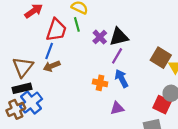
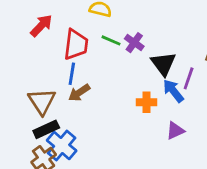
green line: (77, 24) -> (111, 40), moved, turned -40
black triangle: (119, 37) -> (163, 64), moved, turned -42
purple line: (117, 56) -> (189, 78), moved

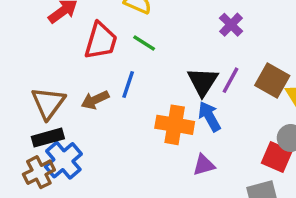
purple cross: (134, 43) -> (231, 25), moved
blue line: (72, 74) -> (128, 84), moved
purple line: (189, 78) -> (231, 80), moved
orange cross: (146, 102) -> (175, 125), size x1.5

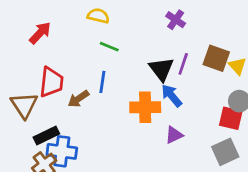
red trapezoid: (101, 41) -> (51, 82), moved
brown triangle: (48, 103) -> (24, 105), moved
blue cross: (63, 160) -> (62, 151), turned -32

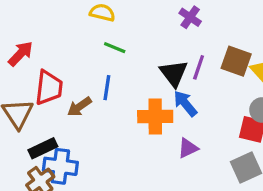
red arrow: (40, 33) -> (21, 54), moved

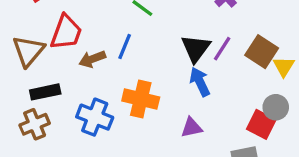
orange cross: (155, 117) -> (141, 99), moved
blue cross: (60, 166) -> (95, 117), moved

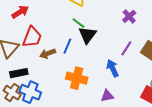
black triangle: (196, 48) -> (87, 35), moved
blue cross: (95, 117) -> (30, 92), moved
brown cross: (35, 124) -> (12, 93), turned -36

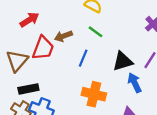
black triangle: (87, 35) -> (123, 61), moved, turned 36
brown arrow: (48, 54) -> (63, 36), moved

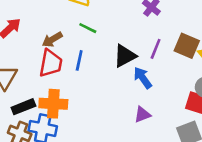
red trapezoid: (43, 48) -> (51, 63), moved
orange cross: (94, 94) -> (53, 104), moved

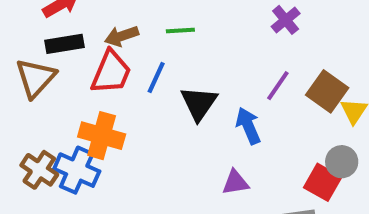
green line: (88, 28) -> (180, 30), turned -42
black triangle: (125, 56) -> (199, 103), moved, turned -40
black rectangle: (23, 107) -> (65, 44), moved

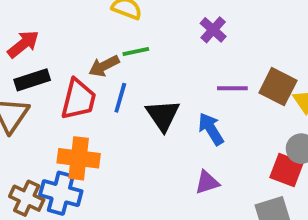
purple cross: (286, 20) -> (213, 30), moved
brown arrow: (122, 36) -> (104, 66), moved
purple line: (278, 86) -> (232, 88), turned 64

